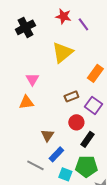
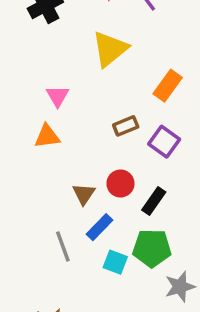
red circle: (76, 122) -> (120, 184), moved
gray line: (35, 165) -> (63, 246), turned 42

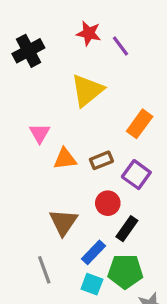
orange triangle: (47, 136) -> (65, 159), moved
red circle: (120, 184) -> (108, 203), moved
brown triangle: (84, 194) -> (63, 222), size x1.4
blue rectangle: (100, 227) -> (93, 252), moved

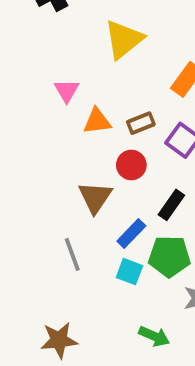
red circle: (108, 203) -> (131, 165), moved

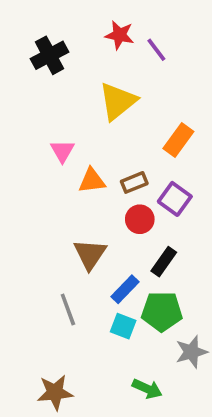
red circle: (131, 165) -> (140, 219), moved

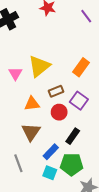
purple line: (156, 50) -> (86, 16), moved
yellow triangle: (118, 101) -> (39, 66), moved
orange triangle: (92, 181) -> (32, 104), moved

